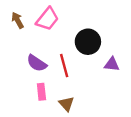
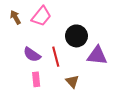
purple triangle: (112, 64) -> (97, 56), size x1.5
brown triangle: (66, 104) -> (72, 81), moved

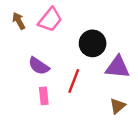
red line: (56, 57) -> (74, 81), moved, turned 36
brown triangle: (72, 81) -> (118, 106), moved, turned 32

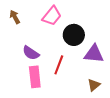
pink trapezoid: (50, 20) -> (52, 16), moved
pink rectangle: (44, 96) -> (35, 77), size x1.5

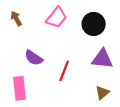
black circle: (74, 35) -> (94, 24), moved
pink rectangle: (35, 77) -> (19, 88), moved

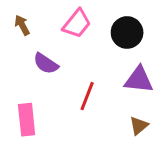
purple semicircle: (34, 58) -> (46, 64), moved

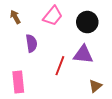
purple semicircle: (46, 64) -> (31, 43), turned -132
purple triangle: (139, 80) -> (83, 54), moved

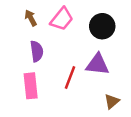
brown arrow: (15, 17) -> (31, 18), moved
pink rectangle: (18, 82) -> (31, 86), moved

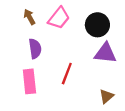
purple triangle: (97, 64) -> (105, 53), moved

